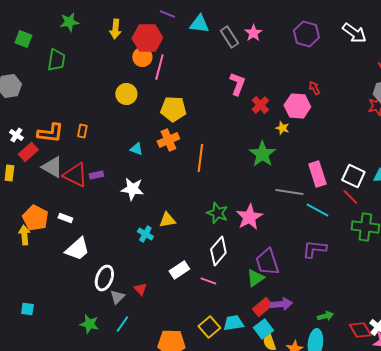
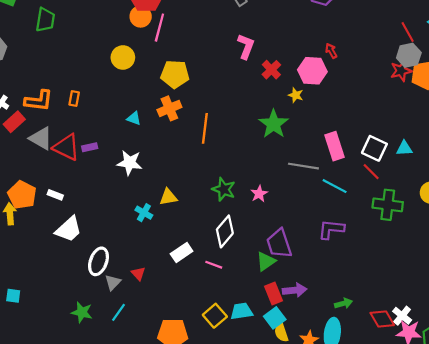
pink star: (249, 217) -> (259, 194), size x0.6
red rectangle: (262, 307) -> (274, 294), turned -72

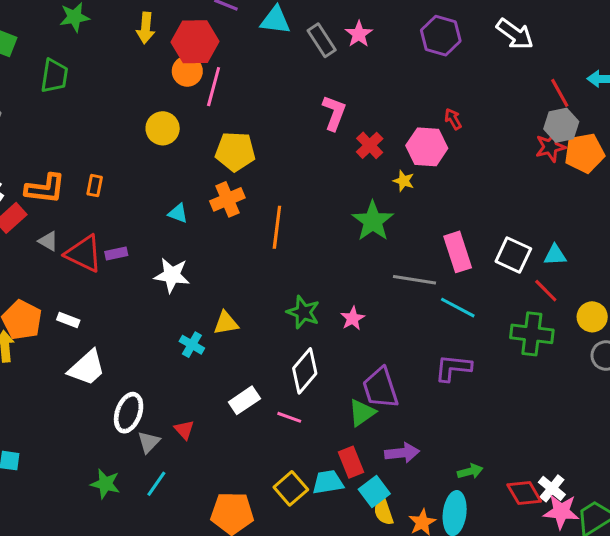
gray triangle: (41, 138) -> (48, 241), size x0.6
red line: (371, 172) -> (546, 291), moved
red rectangle: (274, 294) -> (351, 462), moved

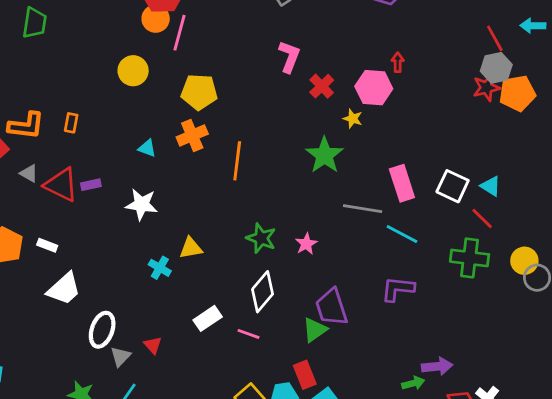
red arrow: (453, 119) -> (398, 62), turned 30
cyan triangle: (555, 255) -> (491, 186), turned 35
yellow circle: (592, 317) -> (524, 261), moved
purple arrow: (402, 453) -> (437, 366), moved

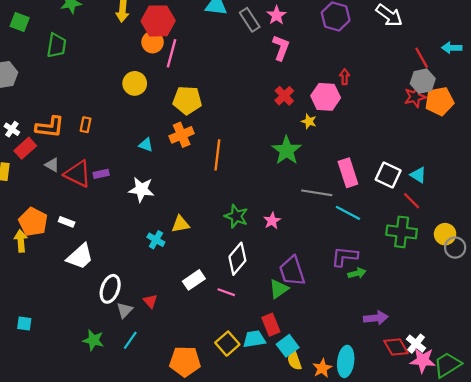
pink L-shape: (289, 57) -> (281, 48), moved
green arrow: (413, 383) -> (357, 273), moved

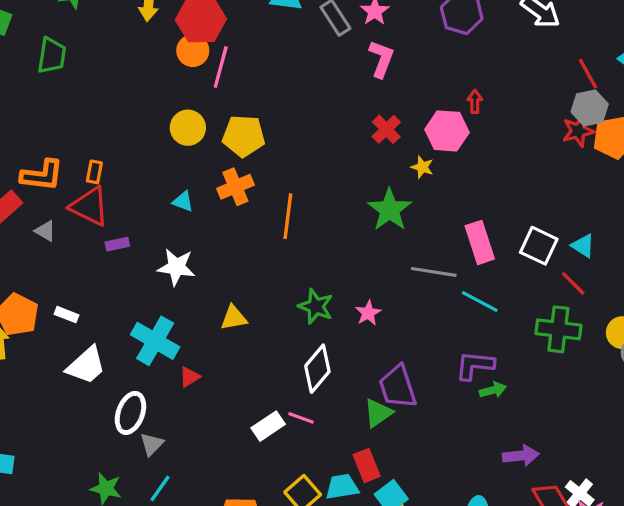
yellow circle: (135, 83) -> (188, 128), moved
red triangle: (78, 174) -> (89, 206), moved
cyan cross: (156, 240) -> (155, 341), moved, size x1.8
white rectangle: (194, 280) -> (268, 426), moved
red triangle: (150, 301) -> (189, 377), moved, turned 40

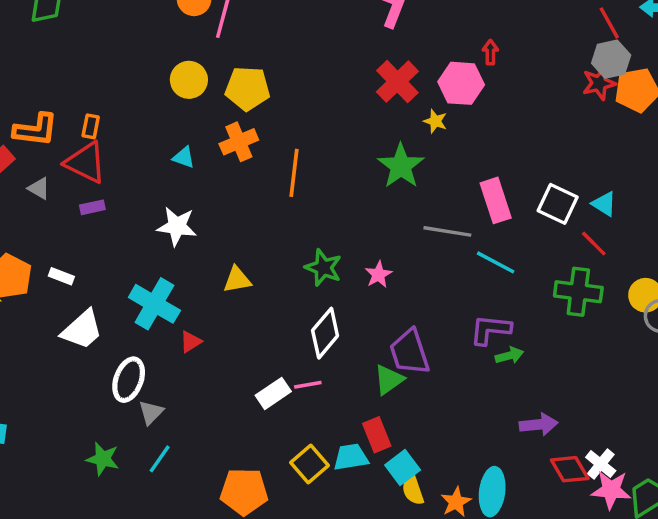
red cross: (386, 129) -> (397, 82), size x1.4
purple rectangle: (117, 244) -> (92, 207), moved
pink line: (301, 418) -> (308, 385), turned -30

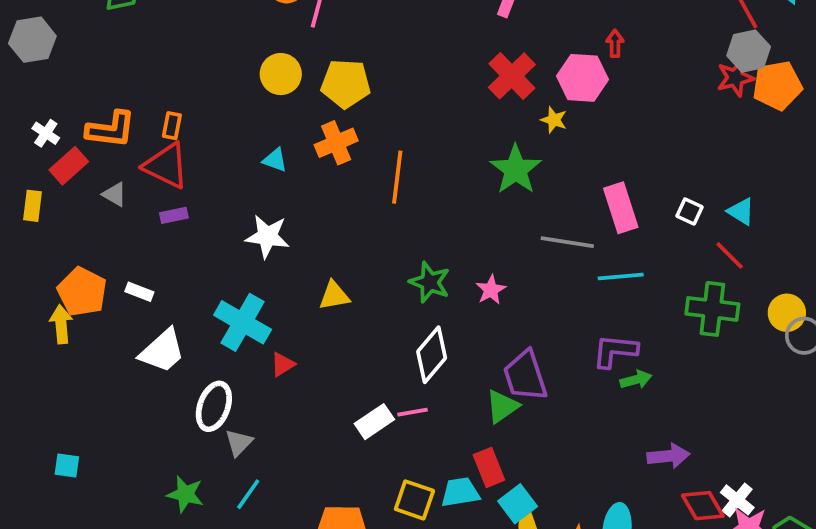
white square: (558, 204) -> (689, 212), size x0.6
cyan line: (496, 262) -> (621, 276), turned -33
yellow square: (310, 464) -> (414, 500), turned -30

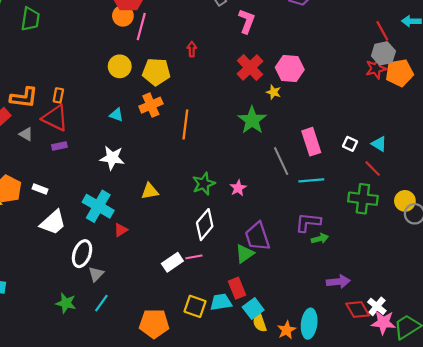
red arrow: (615, 43) -> (192, 49), moved
gray line: (567, 242) -> (281, 161), turned 56
green star: (430, 282) -> (204, 184), turned 30

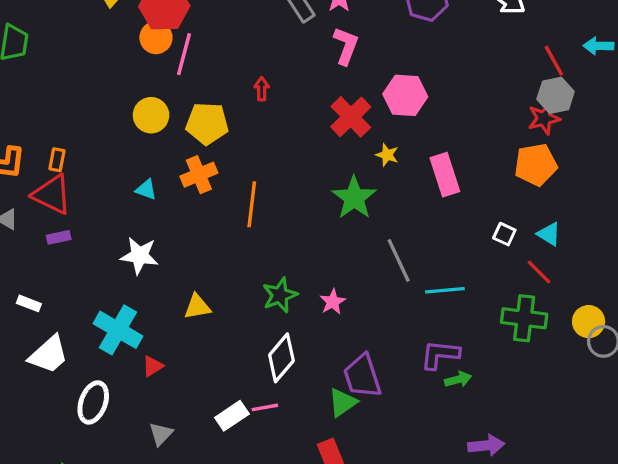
pink hexagon: (290, 69) -> (405, 95), moved
orange pentagon: (400, 73) -> (536, 165), moved
pink rectangle: (311, 142) -> (445, 175), moved
gray triangle: (96, 274) -> (161, 434), moved

